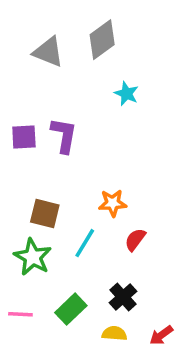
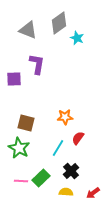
cyan star: (127, 94) -> (77, 38), moved
purple L-shape: (64, 135) -> (37, 64), moved
cyan line: (85, 243) -> (58, 148), moved
pink line: (20, 314) -> (21, 181), moved

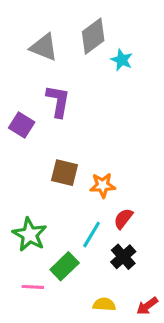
purple square: (14, 79) -> (22, 125), turned 35
brown square: (26, 123) -> (65, 173), moved
black cross: (71, 171) -> (123, 257), moved
green rectangle: (41, 178) -> (65, 266), moved

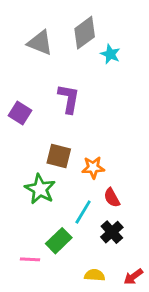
purple L-shape: (58, 101) -> (69, 99), moved
red semicircle: (123, 219) -> (112, 198), turned -66
green star: (30, 235) -> (40, 189), moved

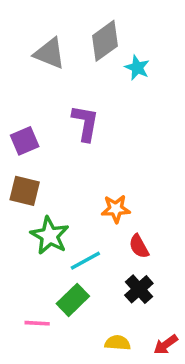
purple square: (20, 113) -> (25, 141), turned 35
brown square: (59, 156) -> (25, 191), moved
cyan line: (83, 212) -> (85, 261), moved, turned 30

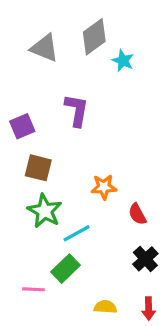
brown square: (25, 191) -> (38, 168), moved
red semicircle: (139, 246) -> (137, 214), moved
black cross: (139, 289) -> (145, 259), moved
red arrow: (166, 345) -> (149, 308), turned -55

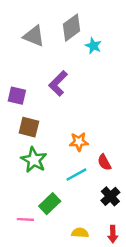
purple L-shape: (77, 110) -> (58, 83), turned -145
purple square: (22, 126) -> (17, 96), turned 36
cyan line: (77, 233) -> (76, 175), moved

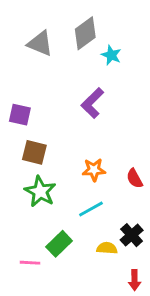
purple L-shape: (58, 83) -> (92, 103), moved
red semicircle: (104, 162) -> (135, 178), moved
yellow semicircle: (80, 233) -> (107, 248), moved

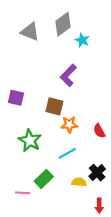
purple square: (20, 115) -> (16, 98), moved
brown square: (34, 152) -> (54, 106), moved

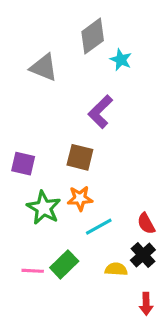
gray triangle: (30, 32) -> (44, 68), moved
purple square: (16, 98) -> (23, 164), moved
orange star: (69, 125) -> (80, 198), moved
red semicircle: (99, 131) -> (146, 224), moved
pink line: (22, 193) -> (33, 271), moved

